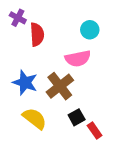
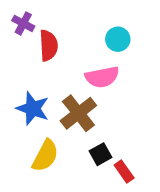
yellow semicircle: (35, 118) -> (45, 156), turned 80

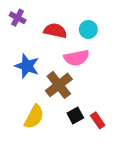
red semicircle: (48, 45) -> (55, 31), moved, turned -75
blue star: (33, 109) -> (27, 66), moved
red rectangle: (124, 172) -> (98, 120), moved

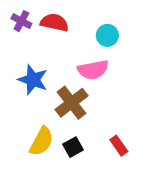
red semicircle: (55, 31) -> (54, 22), moved
black square: (75, 116) -> (73, 147), moved

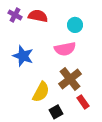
brown cross: (72, 103) -> (70, 79), moved
yellow semicircle: (42, 141) -> (41, 92), moved
black square: (73, 147) -> (56, 112), moved

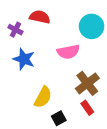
purple cross: (15, 15) -> (15, 30), moved
cyan circle: (75, 25) -> (92, 26), moved, size x1.5
brown cross: (70, 79) -> (87, 83), moved

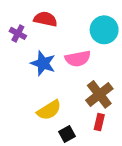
blue star: (24, 59) -> (43, 63), moved
yellow semicircle: (43, 97) -> (49, 110), turned 30
red rectangle: (87, 108) -> (99, 122), turned 48

